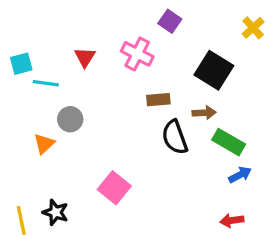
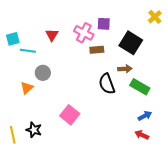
purple square: (170, 21) -> (104, 24), moved, turned -32
brown rectangle: (158, 100) -> (97, 50), moved
blue arrow: (240, 175) -> (145, 116), moved
red arrow: (232, 220) -> (142, 135), turned 32

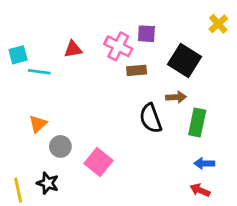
red triangle: (52, 35) -> (73, 49), turned 48
gray circle: (43, 73) -> (60, 146), moved
green rectangle: (140, 87) -> (197, 123), turned 72
blue arrow: (145, 116) -> (204, 163), turned -152

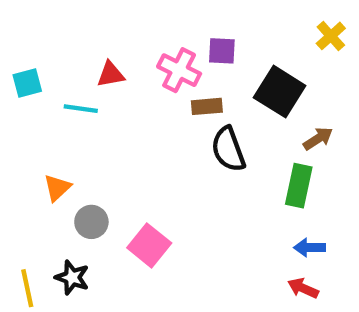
cyan line: (39, 72) -> (81, 109), moved
brown arrow: (176, 97) -> (318, 139), moved, turned -30
black semicircle: (151, 118) -> (228, 149), moved

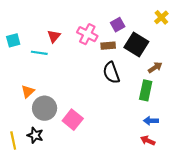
purple square: (222, 51) -> (118, 25), moved, turned -32
red triangle: (111, 74) -> (54, 36), turned -40
brown rectangle: (207, 106) -> (108, 46), moved
gray circle: (91, 222) -> (45, 108), size x1.5

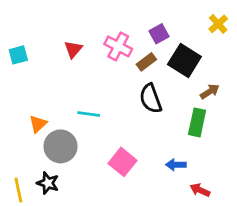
brown rectangle: (108, 46) -> (146, 62), turned -32
cyan line: (39, 53) -> (89, 114), moved
pink square: (73, 120) -> (122, 162), moved
blue arrow: (151, 121) -> (176, 165), moved

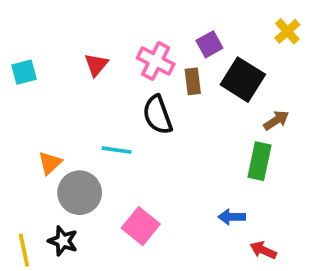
brown rectangle: (146, 62) -> (193, 81), turned -60
black semicircle: (151, 99) -> (157, 115), moved
pink square: (122, 162) -> (141, 226), moved

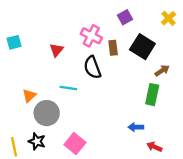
purple square: (209, 44) -> (125, 17), moved
red triangle: (96, 65) -> (56, 50), moved
pink square: (141, 226) -> (75, 144), moved

